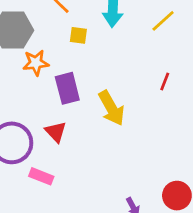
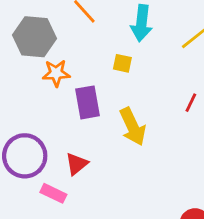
yellow square: (78, 35) -> (122, 63), moved
red triangle: (56, 132) -> (77, 164), moved, turned 30

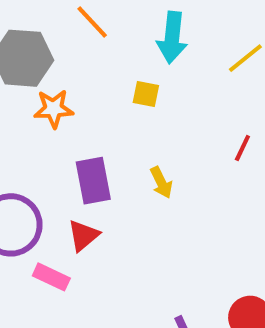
purple rectangle: (88, 102) -> (93, 181), moved
yellow arrow: (133, 127) -> (161, 182), size x0.6

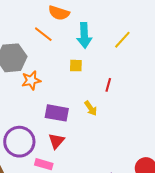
red line: (242, 148) -> (108, 85), moved
purple rectangle: (93, 181) -> (57, 113), turned -60

